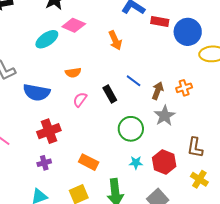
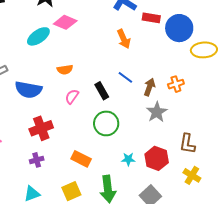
orange arrow: (115, 40) -> (124, 39), moved
green circle: (131, 129) -> (106, 123), moved

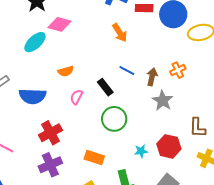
purple cross: (37, 160) -> (50, 165), size x1.6

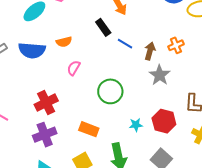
black rectangle: (105, 87) -> (103, 27), moved
blue semicircle: (32, 96) -> (32, 50), moved

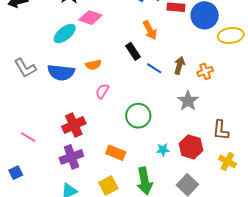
brown arrow: (150, 51) -> (179, 65), moved

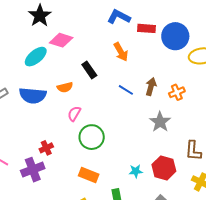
black rectangle: (133, 51) -> (89, 70), moved
green circle: (138, 116) -> (92, 137), moved
red cross: (74, 125) -> (46, 148), size x0.6
purple cross: (71, 157) -> (33, 170), moved

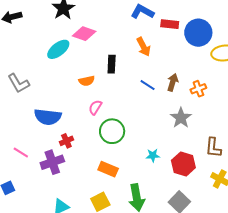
black rectangle: (89, 70) -> (112, 64), turned 36
blue semicircle: (33, 95) -> (48, 117), moved
cyan star: (136, 171) -> (153, 155), moved

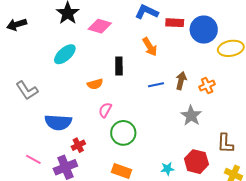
pink diamond: (84, 34) -> (100, 26), moved
blue line: (148, 85) -> (156, 85), turned -42
cyan star: (153, 155) -> (167, 169), moved

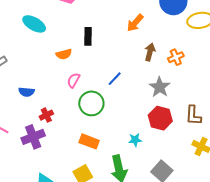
orange arrow: (150, 47) -> (135, 23), moved, turned 72
cyan ellipse: (65, 54) -> (34, 24), turned 70
blue line: (156, 85) -> (115, 79), moved, turned -35
blue semicircle: (58, 122) -> (27, 92), size x0.6
red hexagon: (196, 162) -> (160, 118), moved

